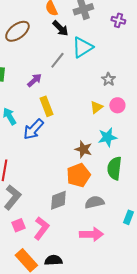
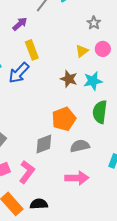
brown star: (83, 149) -> (69, 79), moved

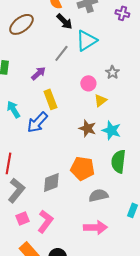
pink circle: (103, 49) -> (88, 83), moved
cyan star: (93, 81) -> (111, 130), turned 30
orange pentagon: (64, 119) -> (82, 168), turned 30
gray diamond: (44, 144) -> (51, 182), moved

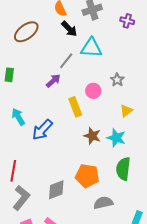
cyan triangle: (86, 40) -> (91, 48), turned 35
purple arrow: (38, 73) -> (53, 81), moved
yellow rectangle: (50, 99) -> (75, 107), moved
yellow triangle: (100, 100) -> (126, 111), moved

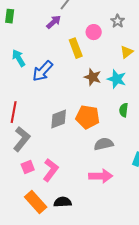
green semicircle: (123, 169) -> (124, 110), size x0.6
gray diamond: (56, 190) -> (59, 119), moved

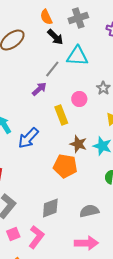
orange pentagon: (88, 117) -> (65, 166), moved
gray diamond: (59, 119) -> (50, 208), moved

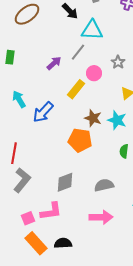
gray line: (52, 69) -> (78, 52), moved
yellow rectangle: (61, 115) -> (76, 89), turned 60
pink square: (13, 234) -> (28, 218), moved
pink L-shape: (36, 237) -> (51, 211), turned 45

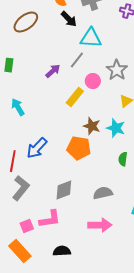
gray star: (118, 62) -> (117, 70), size x1.5
blue arrow: (43, 112) -> (37, 148), moved
orange rectangle: (36, 243) -> (20, 251), moved

